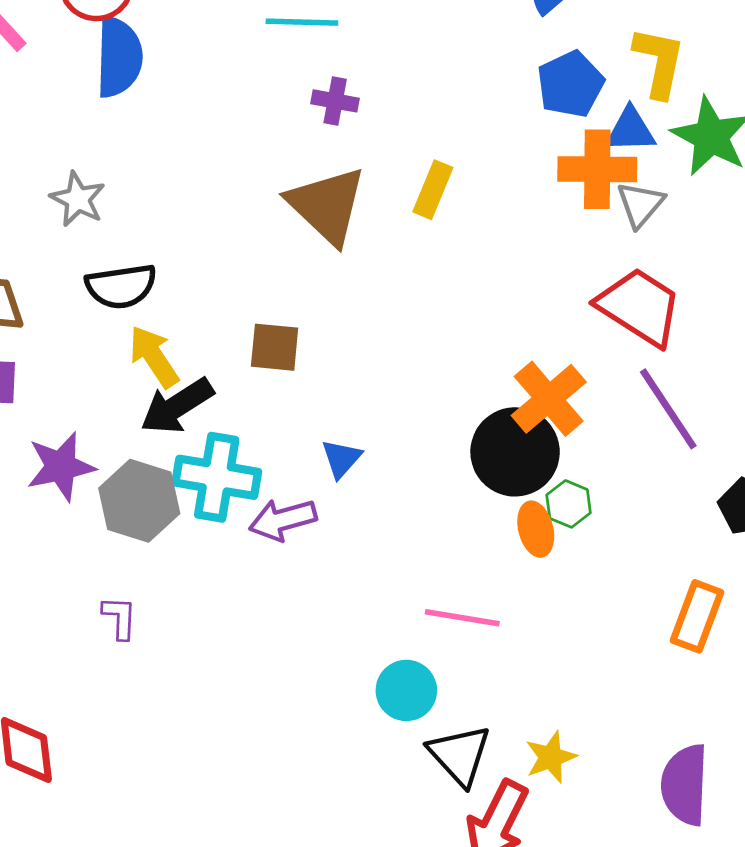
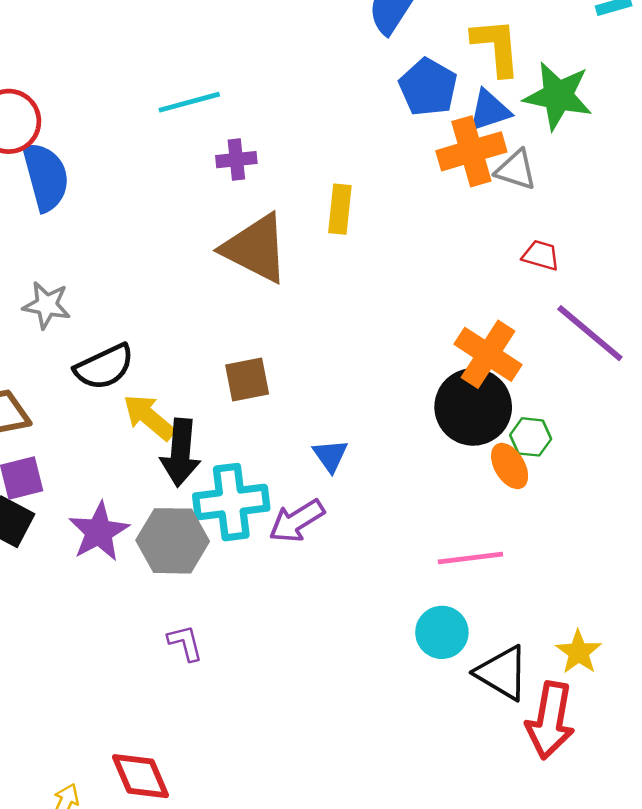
gray triangle: (640, 204) -> (516, 170), turned -36
red trapezoid: (639, 307) -> (541, 255), size x0.5
black arrow: (177, 406) -> (180, 453), turned -36

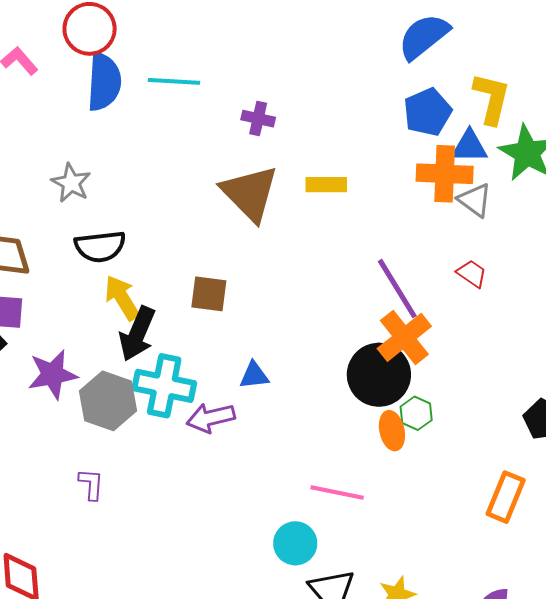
cyan line: (189, 102) -> (174, 81), moved
yellow rectangle: (340, 209) -> (326, 185), turned 66
purple line: (590, 333) -> (397, 289), moved
blue triangle: (330, 456) -> (254, 375), turned 40

